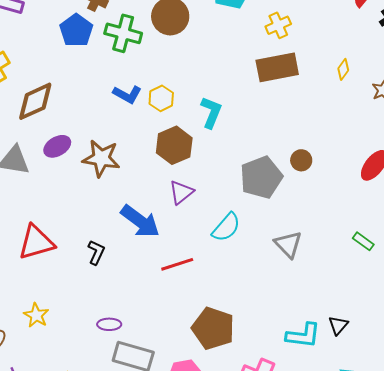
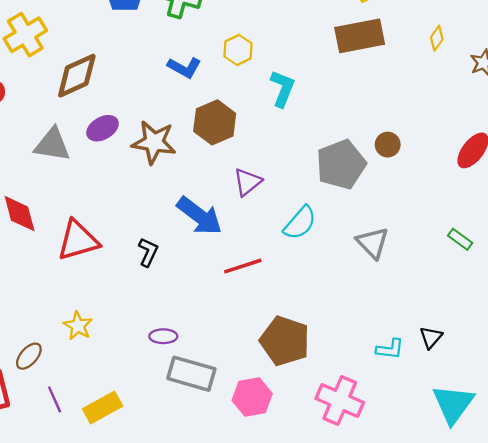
yellow hexagon: (161, 98) -> (238, 50), moved
brown hexagon: (174, 145) -> (215, 122), moved
cyan L-shape: (303, 335) -> (390, 349), size x0.7

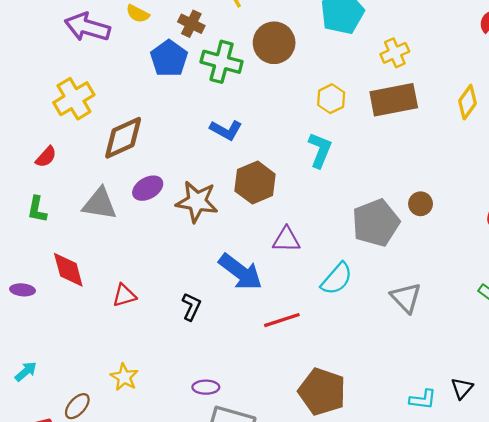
yellow diamond: (437, 38) -> (467, 102), size x1.4
yellow hexagon: (238, 50) -> (331, 99), moved
purple triangle: (247, 182) -> (286, 240), turned 40
red triangle: (78, 240) -> (124, 295), size x0.6

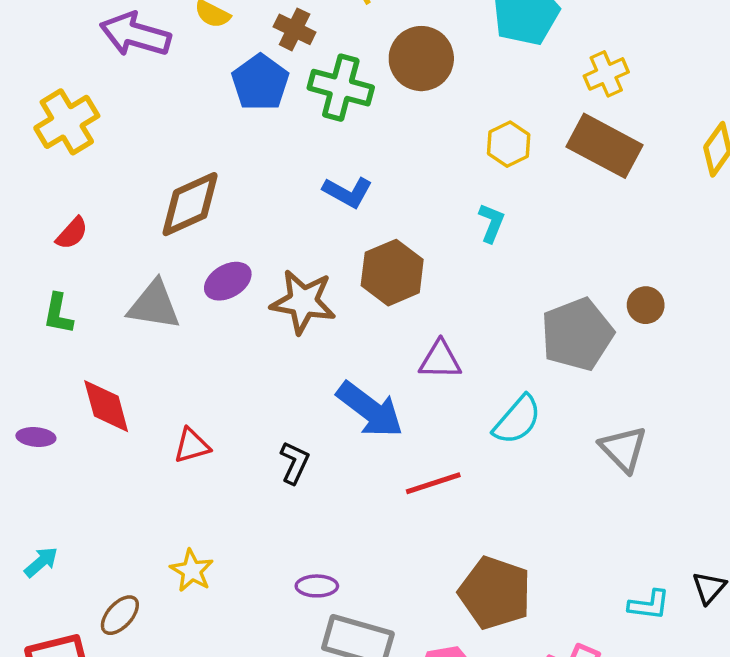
yellow cross: (74, 99) -> (67, 122), moved
brown rectangle: (394, 100) -> (605, 146), turned 39
cyan L-shape: (320, 150) -> (492, 223), size x0.7

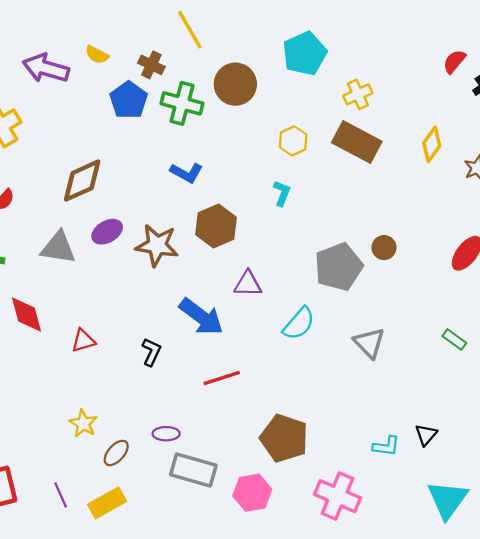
red line: (433, 483) -> (222, 378), moved
brown ellipse: (120, 615) -> (116, 453), moved

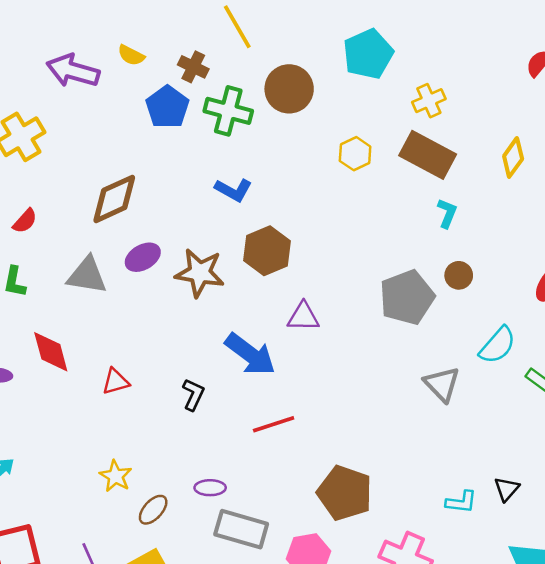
cyan L-shape: (282, 193) -> (447, 213), moved
cyan semicircle: (299, 324) -> (498, 345), moved

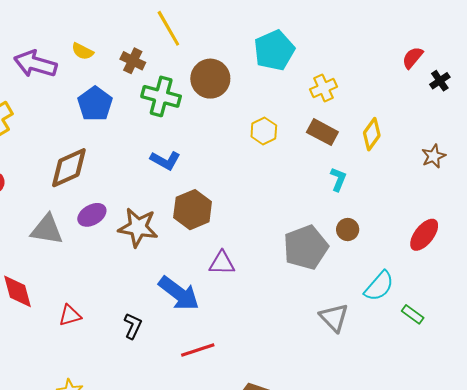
blue pentagon: (167, 107) -> (95, 104), moved
brown rectangle: (428, 155) -> (322, 132), size x0.7
yellow diamond: (513, 158) -> (372, 134), moved

